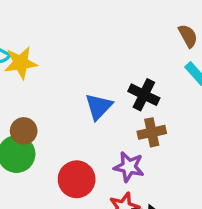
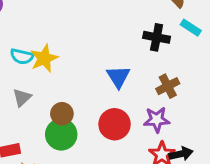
black cross: (144, 95) -> (157, 37), moved
red circle: (77, 179) -> (115, 124), moved

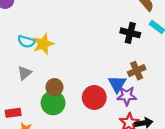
blue triangle: (118, 77) -> (117, 84), moved

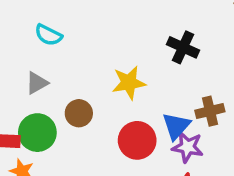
black cross: (130, 33) -> (183, 47), moved
yellow star: (43, 44) -> (129, 83), moved
green circle: (53, 103) -> (37, 133), moved

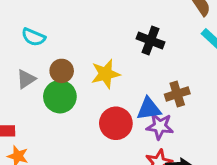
brown circle: (79, 113) -> (62, 71), moved
blue triangle: (176, 126) -> (149, 109), turned 44
green circle: (37, 133) -> (60, 97), moved

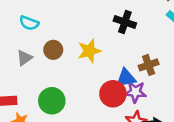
green circle: (60, 97) -> (52, 101), moved
red circle: (116, 123) -> (113, 94), moved

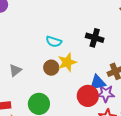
cyan semicircle: (29, 23) -> (54, 42), moved
brown circle: (53, 50) -> (51, 68), moved

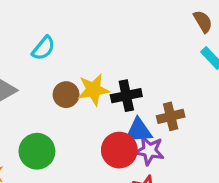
black cross: (95, 38) -> (126, 96), moved, turned -36
cyan semicircle: (54, 42) -> (43, 48), moved, turned -77

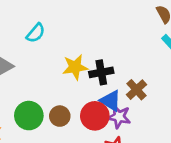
brown circle: (66, 95) -> (60, 116), moved
brown cross: (171, 116) -> (136, 90), turned -30
blue triangle: (139, 131) -> (111, 101), turned 35

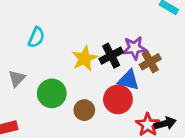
brown cross: (136, 90) -> (150, 62), turned 30
green circle: (29, 116) -> (52, 93), moved
purple star: (119, 117) -> (134, 48), moved

